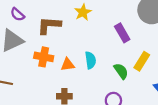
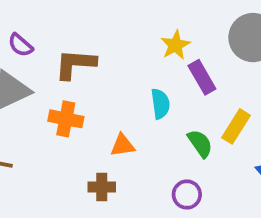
yellow star: (83, 12) -> (175, 45), moved
cyan semicircle: (91, 60) -> (160, 104), moved
orange triangle: (68, 65) -> (123, 145), moved

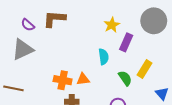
brown L-shape: (75, 64) -> (54, 19), moved
purple rectangle: (202, 77) -> (126, 42), turned 54
orange cross: (66, 119) -> (63, 80), moved

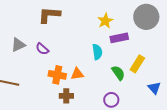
purple semicircle: (28, 25) -> (42, 49), moved
purple rectangle: (126, 42) -> (119, 38), turned 54
gray triangle: (23, 49) -> (18, 45), size x0.7

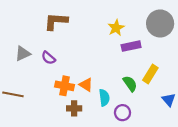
cyan semicircle: (97, 52) -> (104, 98), moved
orange triangle: (77, 74) -> (86, 85), turned 40

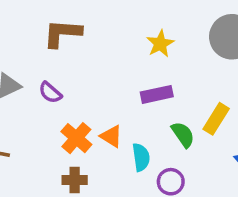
purple rectangle: (131, 46) -> (157, 94), moved
orange cross: (65, 86) -> (76, 138), turned 30
brown cross: (74, 108) -> (75, 180), moved

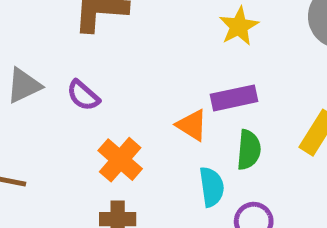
green semicircle: (183, 135) -> (249, 150), moved, turned 40
orange triangle: (111, 136) -> (192, 125), moved

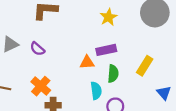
orange triangle: (192, 125) -> (87, 62), turned -35
orange cross: (120, 160) -> (41, 86), moved

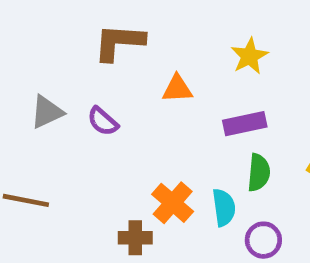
orange triangle: (87, 62) -> (177, 89), moved
orange cross: (41, 86) -> (173, 203), moved

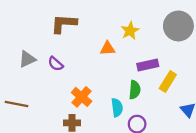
orange triangle: (177, 89) -> (108, 48), moved
purple rectangle: (245, 124) -> (148, 65), moved
orange cross: (173, 203) -> (82, 97), moved

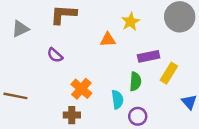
gray triangle: (27, 59) -> (20, 29), moved

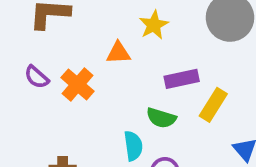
green semicircle: (135, 82) -> (161, 118), turned 102
orange cross: (81, 89) -> (78, 84), moved

